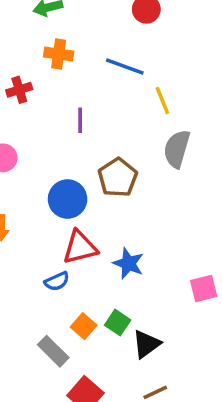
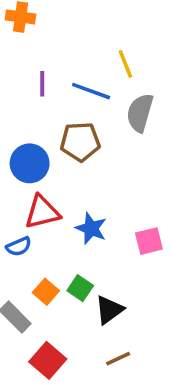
blue line: (125, 67) -> (91, 91), moved
brown pentagon: (118, 178) -> (80, 142), turned 30
pink square: (204, 289) -> (149, 241), moved

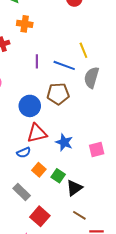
orange square: (46, 292) -> (39, 170), moved
brown line: (118, 359) -> (79, 215), turned 56

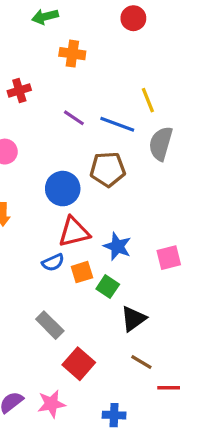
orange cross: (25, 24) -> (72, 54), moved
purple line: (37, 61) -> (74, 118), turned -56
orange square: (39, 170) -> (82, 272), moved, turned 32
green square: (58, 176) -> (108, 287), moved

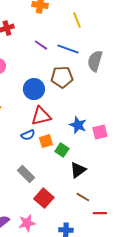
yellow line: (148, 100) -> (77, 20), moved
blue star: (117, 246) -> (78, 125), moved

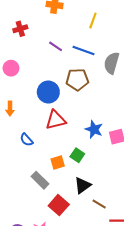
yellow line: (77, 20) -> (93, 20), turned 42
blue semicircle: (28, 135) -> (27, 140), moved, turned 72
orange square: (46, 141) -> (58, 163), moved
black triangle: (78, 170) -> (83, 185), moved

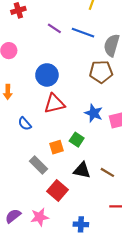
brown pentagon: (77, 80) -> (101, 72), moved
black triangle: (83, 185) -> (82, 170), turned 48
brown line: (99, 204) -> (107, 172), moved

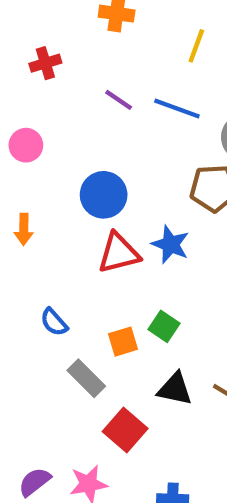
blue star: (94, 113) -> (170, 244), moved
blue semicircle: (25, 124) -> (54, 322), moved

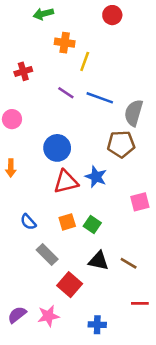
yellow line: (196, 46) -> (85, 61), moved
orange square: (123, 342) -> (67, 222), moved

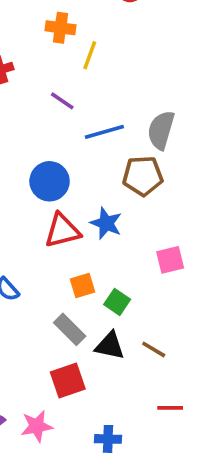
blue line: (100, 98) -> (104, 132), moved, turned -36
orange square: (67, 222) -> (82, 285), moved
green square: (92, 224) -> (117, 302), moved
gray rectangle: (47, 255) -> (70, 329), moved
red square: (70, 285) -> (68, 380), turned 30

